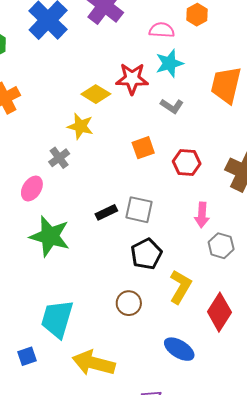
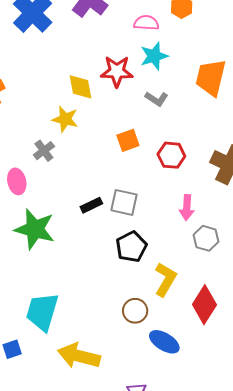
yellow diamond: (96, 94) -> (80, 87), turned 48
pink ellipse: (32, 188) -> (17, 181), turned -45
brown circle: (129, 303) -> (135, 311), moved

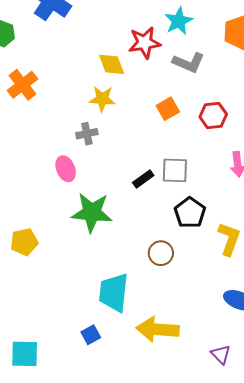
gray L-shape: (157, 99) -> (189, 63), size x1.4
gray cross: (44, 151) -> (87, 134), turned 35
brown circle: (135, 311) -> (161, 253), moved

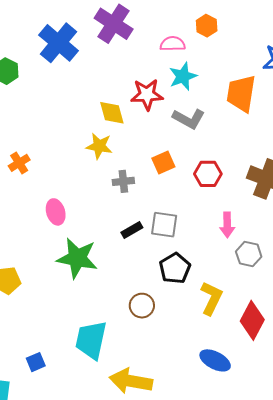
orange cross: (22, 85) -> (19, 163), moved, size x0.7
gray cross: (87, 134) -> (123, 181), moved
blue square: (91, 335) -> (36, 362), moved

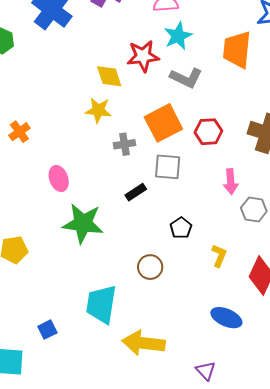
orange square: (163, 162) -> (163, 123), size x1.6
gray square: (164, 225) -> (168, 167), moved
black pentagon: (175, 268) -> (181, 228), size x0.7
yellow L-shape: (211, 298) -> (219, 256), size x0.7

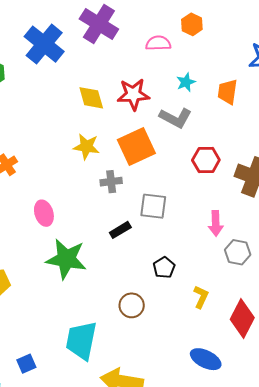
cyan star: (178, 36) -> (186, 82), moved, size x0.7
orange trapezoid: (237, 50) -> (227, 92), size x0.7
yellow diamond: (109, 76) -> (91, 98), moved
orange square: (163, 123) -> (136, 146), moved
red hexagon: (208, 132) -> (206, 160), moved

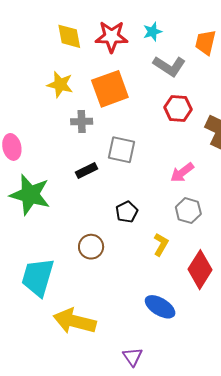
cyan star: (186, 82) -> (152, 32), moved
gray L-shape: (176, 118) -> (169, 66), moved
pink arrow: (216, 223) -> (182, 172), turned 50
gray hexagon: (238, 252) -> (188, 211), moved

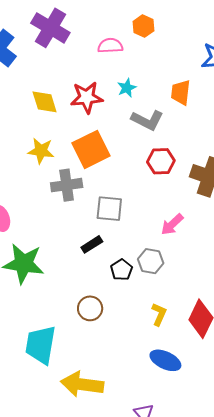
gray cross: (82, 122) -> (67, 185), size x1.4
black rectangle: (87, 171) -> (92, 244), moved
gray hexagon: (188, 211) -> (151, 261), moved
yellow L-shape: (161, 244) -> (159, 314), moved

